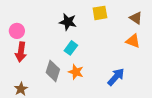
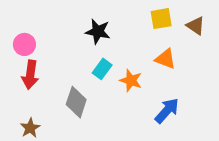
yellow square: (100, 13) -> (161, 19), moved
orange triangle: (133, 41) -> (165, 59), moved
orange star: (76, 72) -> (131, 80), moved

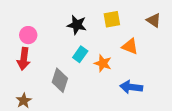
yellow square: (161, 19) -> (112, 19), moved
pink circle: (24, 44) -> (28, 35), moved
blue arrow: (167, 111) -> (131, 87), turned -125

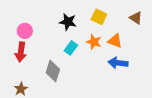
yellow square: (112, 19) -> (99, 17), turned 35
orange star: (103, 63) -> (94, 42), moved
blue arrow: (131, 87) -> (118, 63), moved

